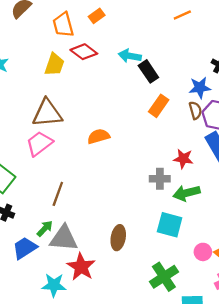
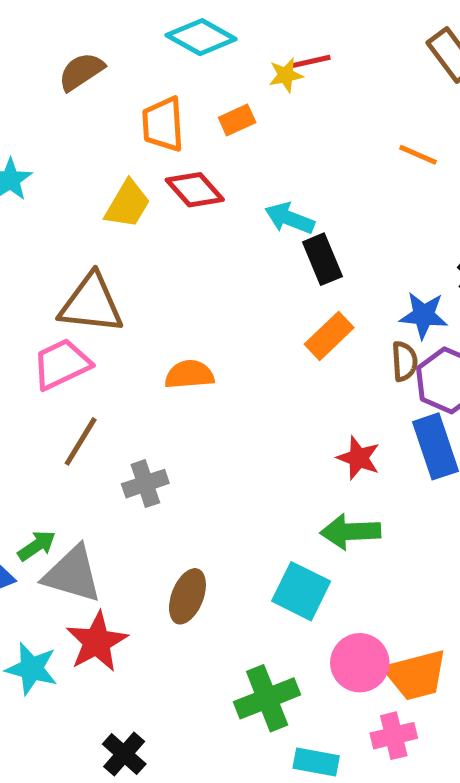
orange line: (182, 15) -> (418, 155), turned 36
gray cross: (160, 179) -> (145, 484), moved, turned -30
brown line: (58, 194) -> (81, 441), moved
pink circle: (203, 252) -> (360, 663), size x1.5

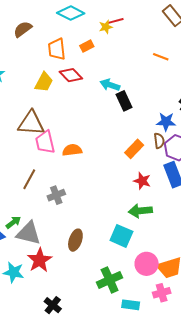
orange rectangle: (329, 336) -> (134, 149), moved
pink trapezoid: (62, 364) -> (45, 142), moved, turned -75

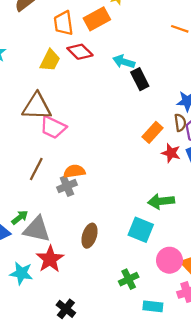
orange rectangle: (87, 46) -> (97, 19), size x1.6
pink trapezoid: (45, 142) -> (53, 127), turned -50
orange semicircle: (72, 150) -> (74, 171), moved
red star: (142, 181) -> (171, 153), moved
green cross: (110, 280) -> (129, 279), size x0.7

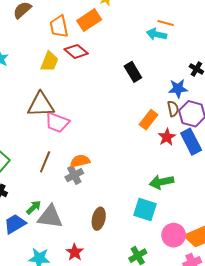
cyan arrow: (124, 62) -> (157, 34), moved
red star: (171, 153) -> (167, 137), turned 30
red star: (50, 259) -> (75, 252), moved, size x0.7

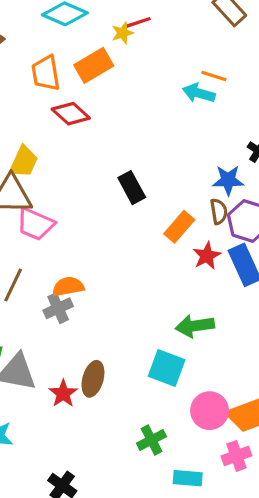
yellow trapezoid: (49, 62) -> (24, 162), moved
black rectangle: (133, 72) -> (132, 188), moved
red star: (75, 252) -> (63, 394), moved

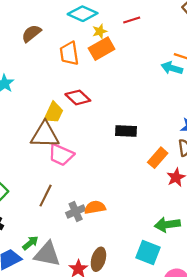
yellow star: (123, 33) -> (100, 31), moved
red diamond: (71, 114) -> (78, 97), moved
black rectangle: (132, 188) -> (126, 131), turned -60
orange semicircle: (68, 287) -> (95, 207), moved

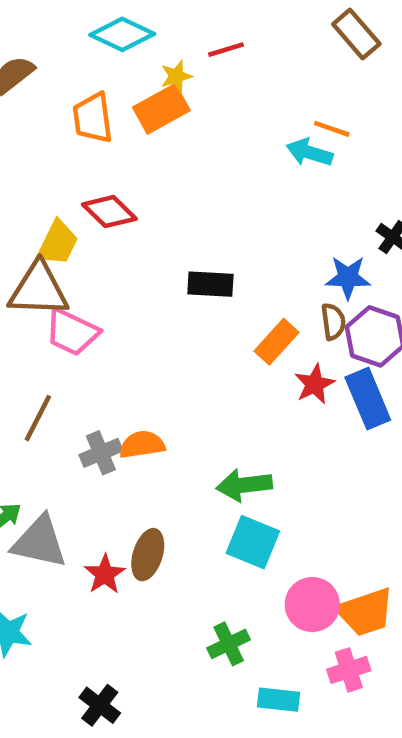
yellow star: (100, 31) -> (176, 76), moved
green arrow: (167, 225) -> (244, 485), moved

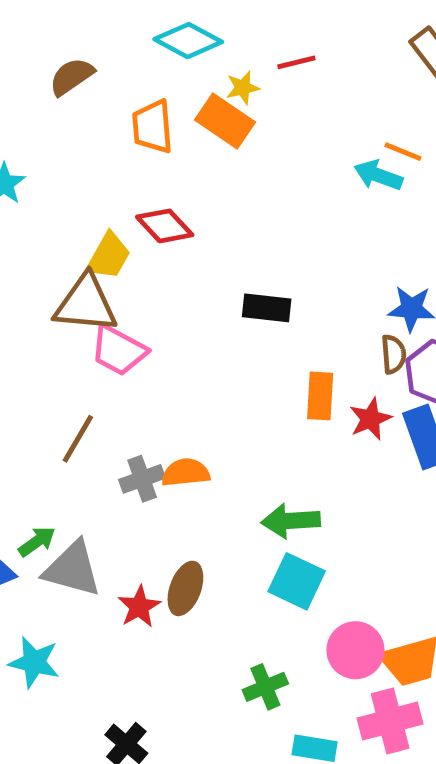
orange rectangle: (161, 109) -> (225, 121), turned 60
orange rectangle: (276, 342) -> (320, 396), moved, turned -42
pink cross: (349, 670) -> (390, 721), size x1.4

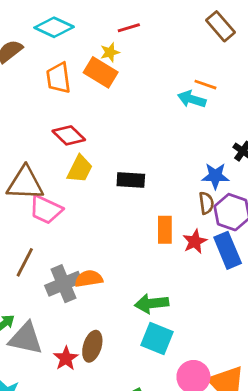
cyan diamond: (188, 41) -> (54, 27), moved
red line: (296, 62) -> (129, 28), moved
yellow trapezoid: (109, 256) -> (80, 169), moved
gray cross: (142, 479) -> (64, 284), size x1.4

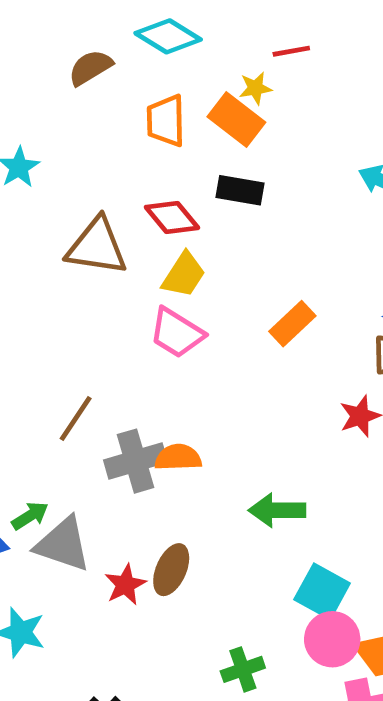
black rectangle: (131, 180) -> (240, 190), moved
brown triangle: (25, 183) -> (97, 247), moved
pink trapezoid: (46, 209) -> (177, 333), moved
orange rectangle: (165, 230) -> (292, 324), moved, turned 40
cyan square: (157, 339) -> (322, 591), moved

